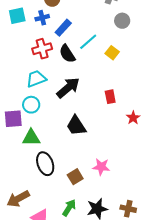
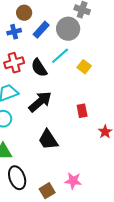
gray circle: (122, 21) -> (68, 29), moved, size x1.5
blue rectangle: (63, 28) -> (41, 30), moved

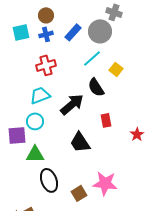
brown circle: (24, 13) -> (46, 15), moved
black semicircle: (39, 68) -> (96, 87), moved
red rectangle: (82, 111) -> (106, 120), moved
pink star: (73, 181) -> (105, 183), size x1.4

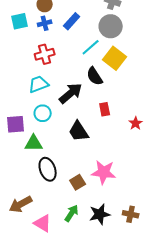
gray circle: (100, 31) -> (111, 26), moved
yellow square: (116, 69) -> (115, 58), size x1.6
cyan circle: (35, 121) -> (43, 113), moved

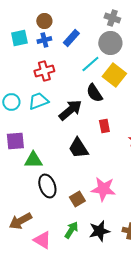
cyan circle: (43, 113) -> (11, 102), moved

